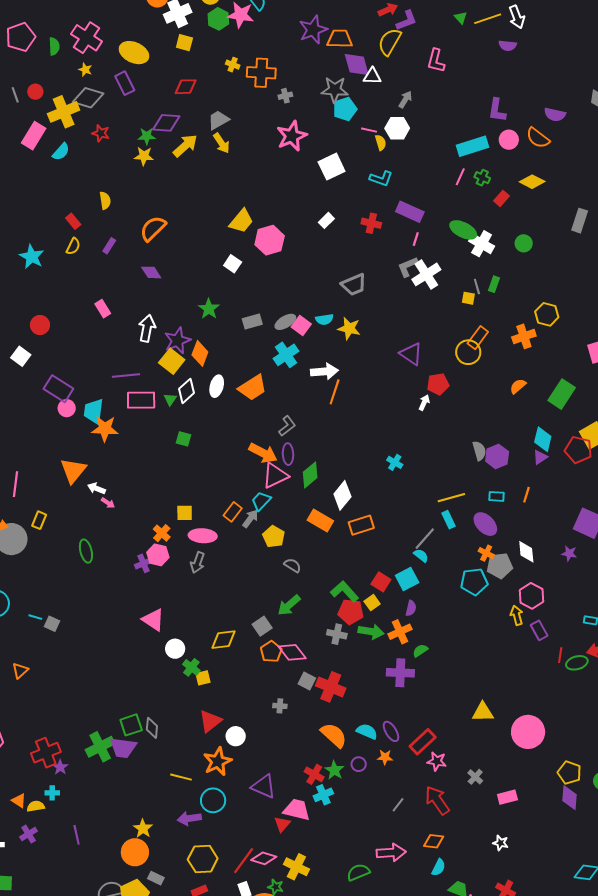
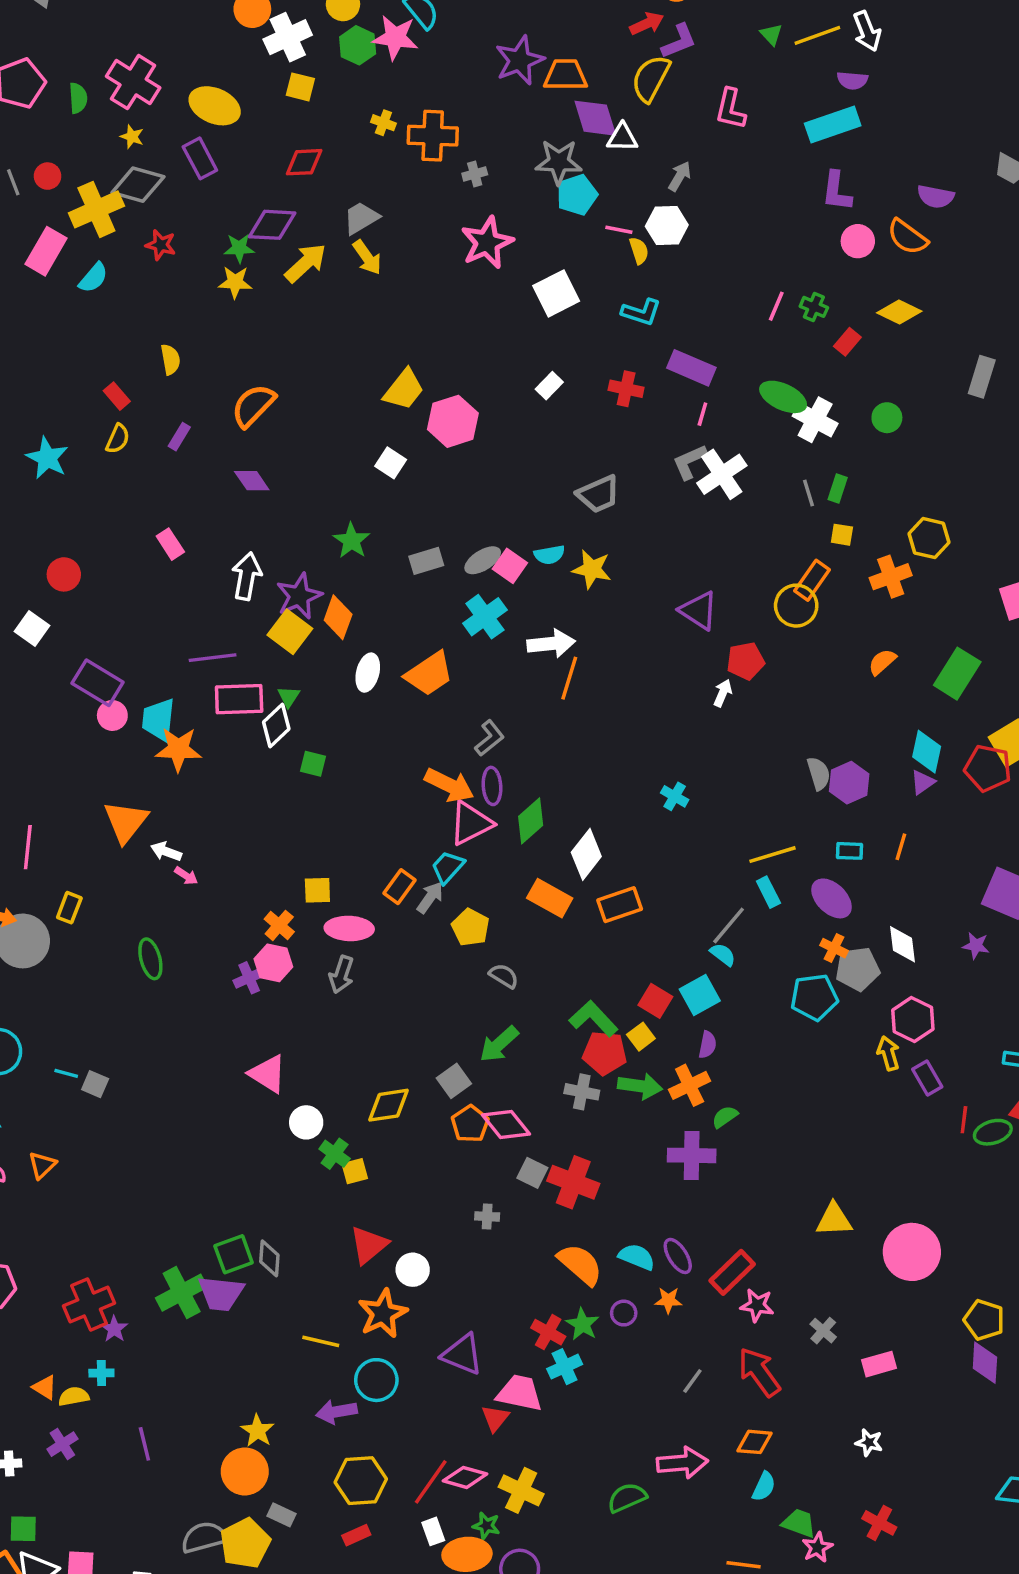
cyan rectangle: (473, 146) -> (833, 124), moved
yellow square: (468, 298) -> (842, 535), moved
white diamond: (186, 391) -> (276, 725), moved

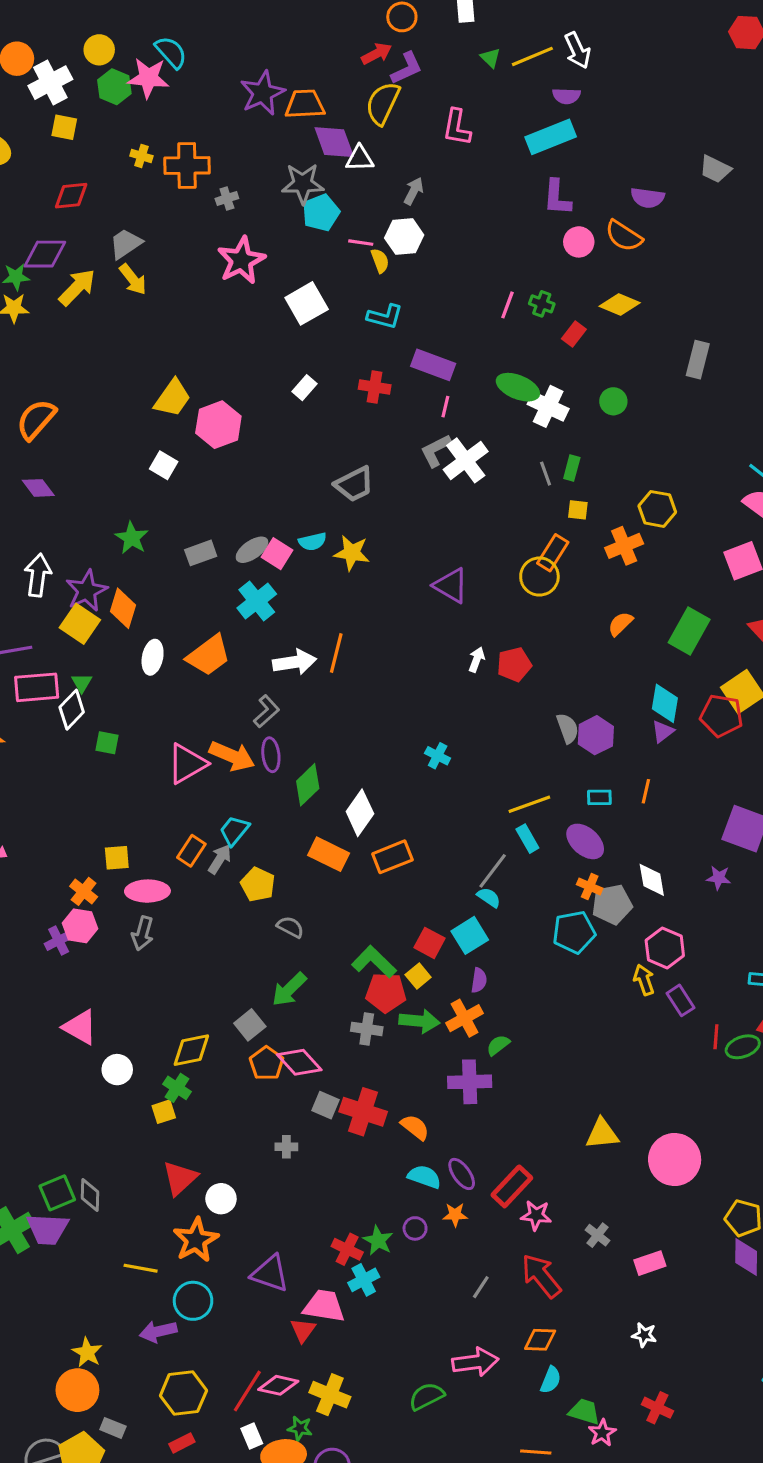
white arrow: (551, 644) -> (294, 662), moved
red pentagon: (746, 661) -> (514, 665), moved
pink triangle: (471, 823) -> (187, 764), moved
green cross: (335, 1154) -> (177, 1088), moved
orange semicircle: (580, 1264) -> (415, 1127), moved, size x0.7

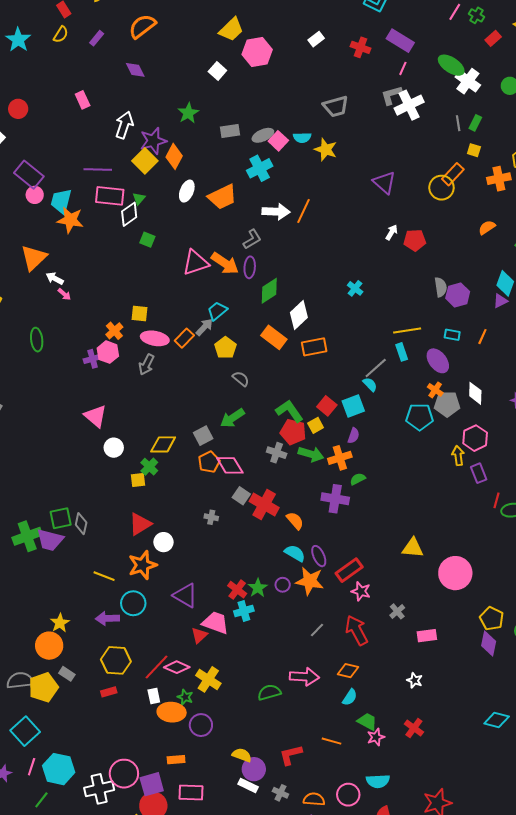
orange rectangle: (191, 851) -> (184, 338), moved
orange star: (455, 1215) -> (310, 581), size x1.8

